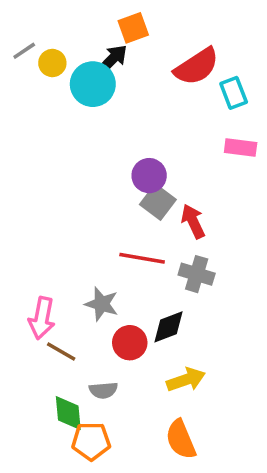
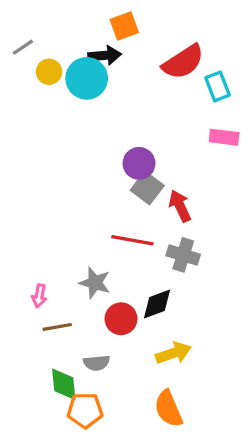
black arrow: (112, 59) -> (105, 55), turned 40
yellow circle: (52, 63) -> (49, 72), moved
pink arrow: (42, 318) -> (39, 296), size x0.6
brown line: (61, 351) -> (57, 327), turned -40

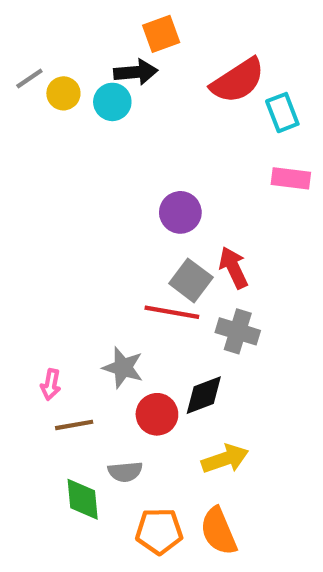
gray line: (23, 47) -> (29, 79), moved
cyan circle: (87, 78) -> (112, 102), size x0.7
gray square: (147, 188) -> (191, 280), moved
orange pentagon: (85, 410) -> (159, 531), moved

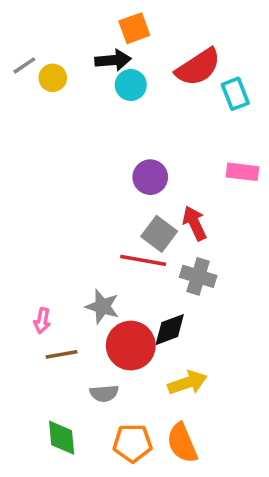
cyan circle: (112, 102) -> (131, 85), moved
pink rectangle: (291, 178) -> (242, 172), moved
red circle: (157, 414) -> (131, 346), size x1.4
green diamond: (83, 499) -> (62, 438), moved

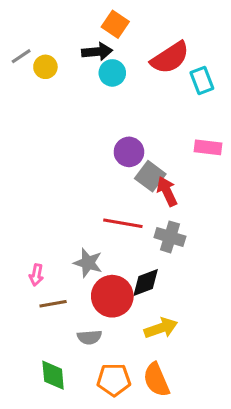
orange square: (134, 28) -> (115, 24), turned -36
gray square: (159, 234) -> (150, 176), moved

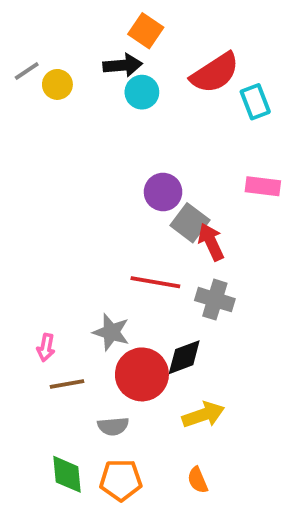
orange pentagon: (114, 380) -> (121, 480), moved
orange semicircle: (156, 380) -> (198, 480), size x0.6

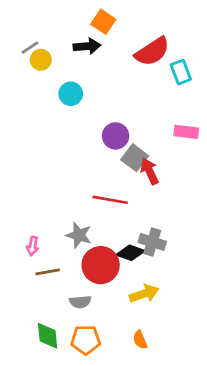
gray line: (27, 71) -> (30, 48), moved
cyan circle: (142, 92) -> (71, 94), moved
gray cross: (215, 300) -> (152, 242), moved
black diamond: (184, 357) -> (131, 253), turned 40

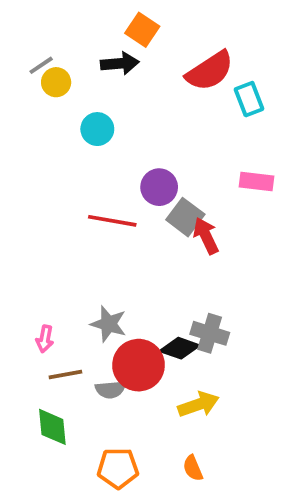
red line: (110, 200) -> (112, 221), moved
gray semicircle: (80, 302) -> (110, 389), moved
green diamond: (48, 336) -> (52, 427), moved

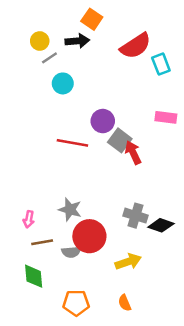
gray line: (41, 65) -> (49, 58), moved
yellow circle: (56, 82) -> (40, 41), moved
black diamond: (180, 348) -> (161, 225), moved

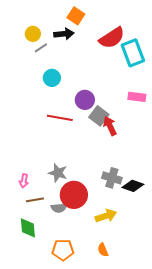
cyan rectangle: (161, 64) -> (133, 53), size x1.5
cyan circle: (63, 83) -> (52, 78), moved

